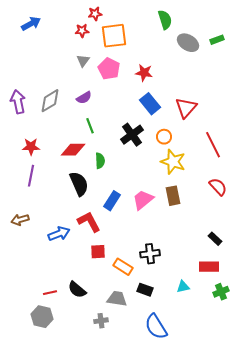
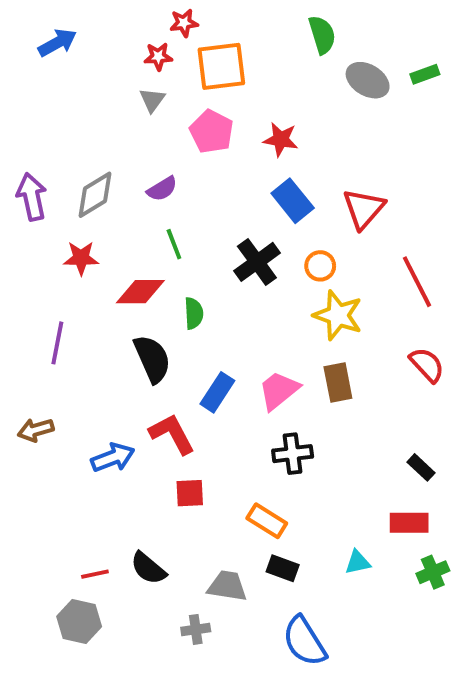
gray triangle: (83, 61) -> (152, 100), moved
red star: (31, 147) -> (81, 258), moved
black cross: (150, 254) -> (293, 454), moved
orange rectangle: (123, 267) -> (267, 521), moved

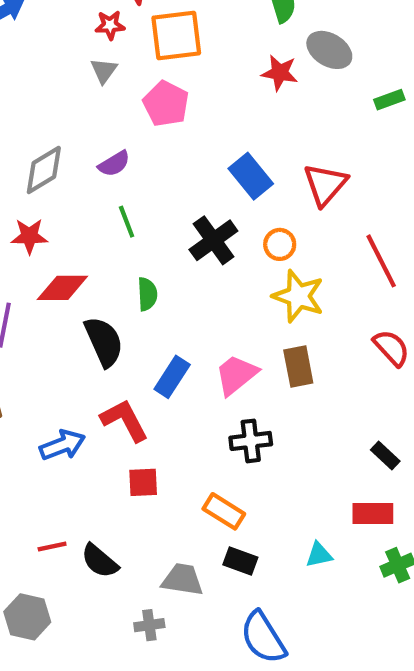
green rectangle: (425, 74) -> (389, 100), moved
red star: (281, 139) -> (280, 73), moved
red diamond: (140, 292) -> (62, 288), moved
red line: (95, 574) -> (52, 546), moved

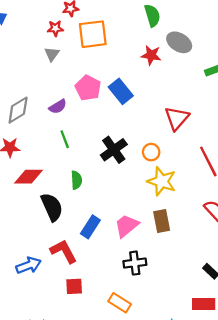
pink pentagon: (166, 104) -> (88, 88), moved
blue rectangle: (251, 176) -> (121, 91), moved

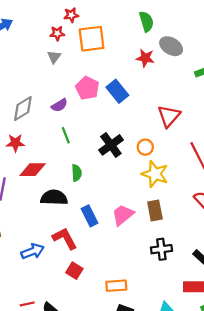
black semicircle: (52, 207) -> (54, 198), turned -64
blue rectangle: (90, 227) -> (89, 216), turned -60
black cross: (135, 263) -> (161, 249), moved
red square: (74, 286) -> (74, 271), turned 35
orange rectangle: (120, 303) -> (116, 286), turned -36

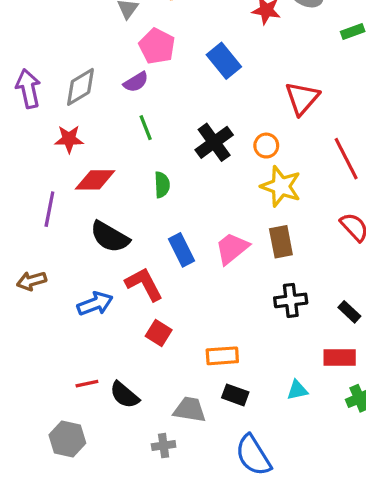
pink pentagon: (87, 88) -> (157, 46), moved
black semicircle: (54, 198) -> (110, 237), moved, turned -152

